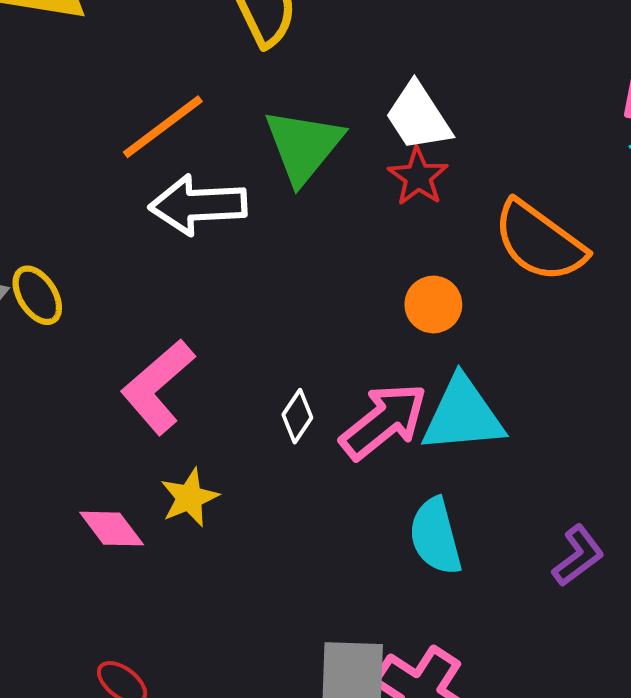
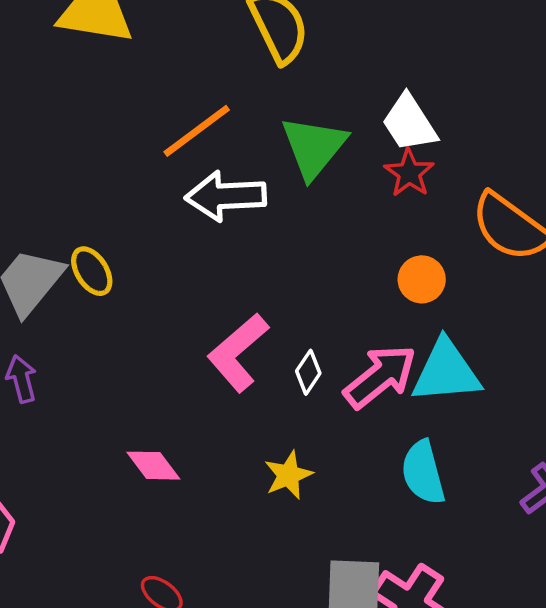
pink L-shape: (158, 387) -> (238, 352), moved
yellow star: (189, 498) -> (288, 475), moved

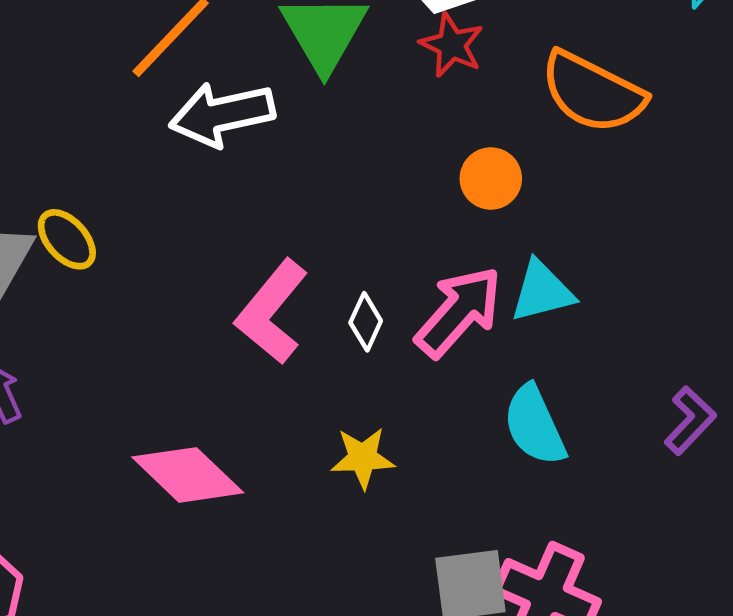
cyan triangle: (446, 372) -> (542, 291), size x0.7
pink diamond: (153, 466) -> (188, 475), size x1.5
yellow star: (288, 475) -> (363, 458), turned 30

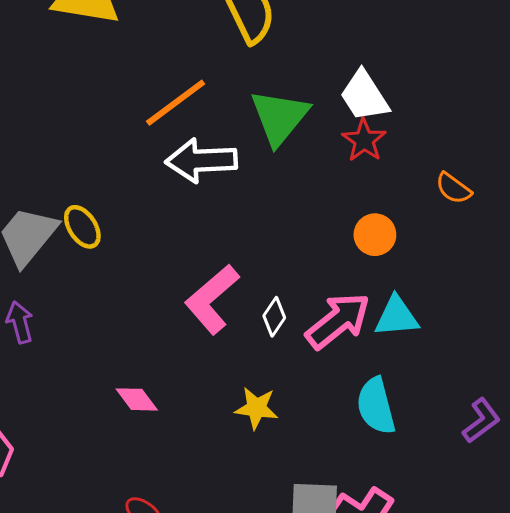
orange semicircle: (593, 92) -> (453, 188), size x0.5
pink diamond: (188, 475) -> (137, 399), size x0.6

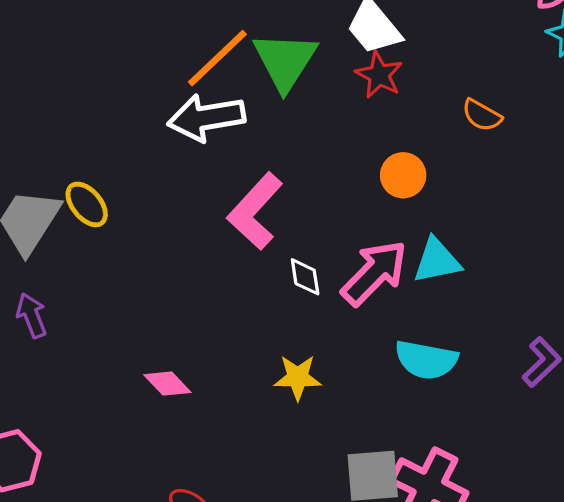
orange line: (176, 103) -> (217, 58), moved
pink L-shape: (212, 299) -> (255, 211), moved
white diamond: (274, 317) -> (305, 277), turned -36
cyan semicircle: (376, 406) -> (426, 360), turned -58

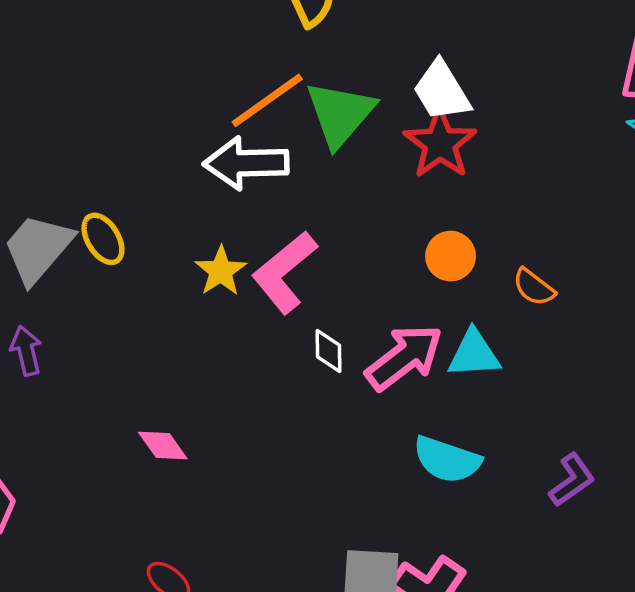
red star: (379, 75) -> (440, 144), size x1.4
orange semicircle: (482, 115) -> (534, 287), moved
yellow star: (298, 377) -> (221, 271), moved, turned 30

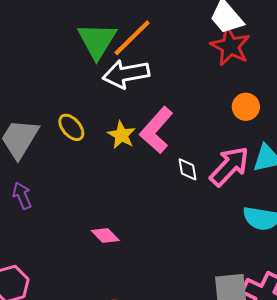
green triangle: (340, 114) -> (97, 41), moved
yellow ellipse: (103, 239) -> (71, 127), moved

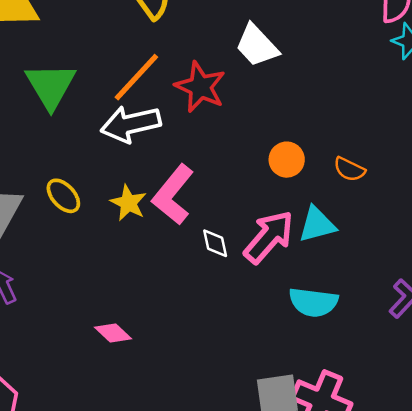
green triangle: (97, 41) -> (51, 86), moved
red star: (230, 46) -> (200, 87), moved

